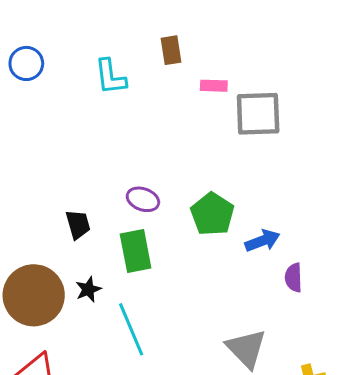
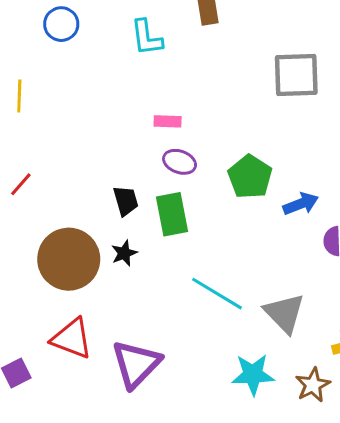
pink rectangle: (214, 86) -> (168, 121), moved
black trapezoid: (78, 224) -> (126, 201), moved
cyan line: (131, 329) -> (217, 294), moved, turned -36

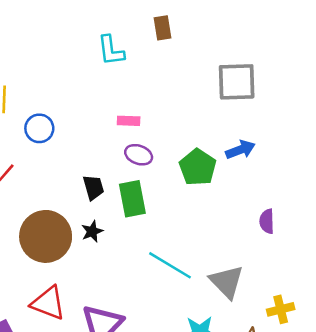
blue circle: (61, 24) -> (39, 128), moved
blue arrow: (301, 204) -> (240, 150), moved

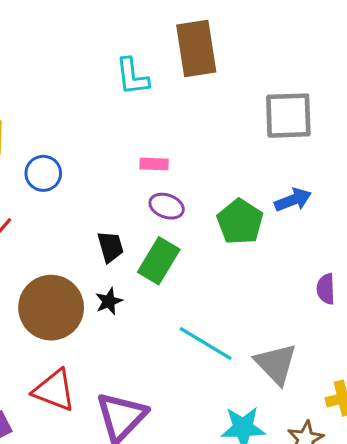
brown rectangle: (162, 28) -> (196, 48), size x1.8
green rectangle: (132, 199) -> (159, 261), turned 42

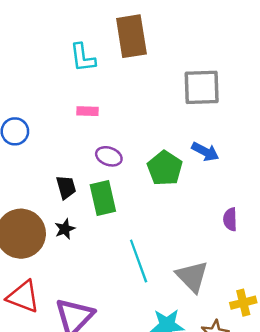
pink rectangle: (154, 164) -> (87, 111), moved
blue arrow: (293, 200) -> (205, 152), turned 48
green rectangle: (159, 261) -> (103, 198), turned -44
cyan line: (206, 344) -> (139, 261), turned 39

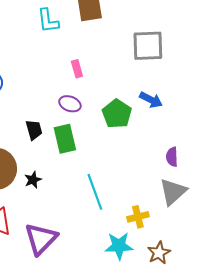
pink rectangle: (87, 111) -> (77, 69), moved, turned 72
black star: (65, 229) -> (33, 180), moved
gray triangle: (192, 276) -> (173, 192), moved, turned 32
yellow cross: (243, 303) -> (138, 217), moved

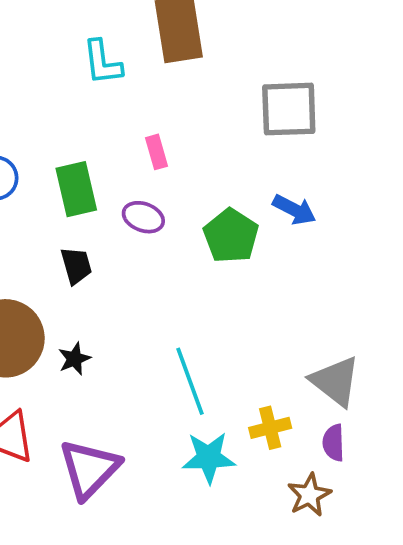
green rectangle: (65, 139) -> (76, 189), moved
purple semicircle: (172, 157) -> (334, 443), moved
gray triangle: (173, 192) -> (335, 381), turned -40
cyan star: (119, 246) -> (209, 458), moved

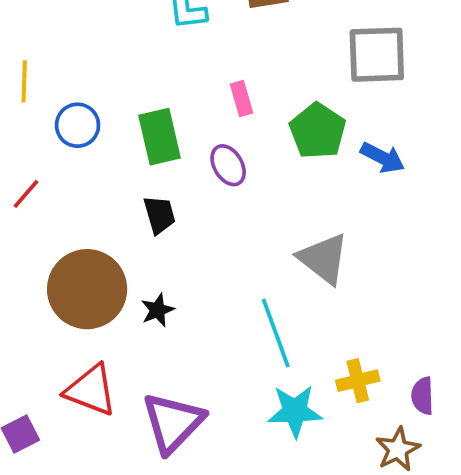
purple ellipse: (143, 217) -> (228, 165), turned 39
green pentagon: (231, 236) -> (318, 131), moved
gray triangle: (335, 381) -> (323, 259), moved

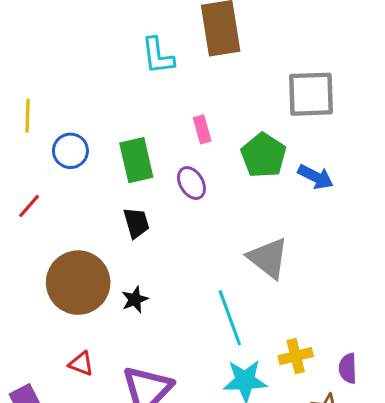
red triangle: (91, 390) -> (81, 364), size x0.6

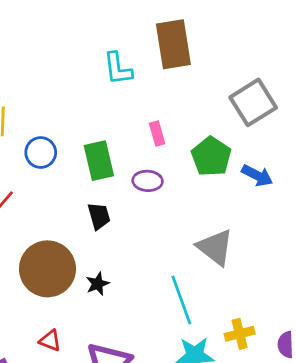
gray square: (311, 94) -> (253, 102), turned -30
purple ellipse: (191, 183) -> (148, 181), turned -56

